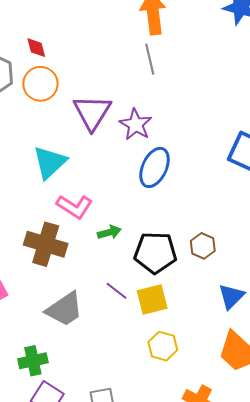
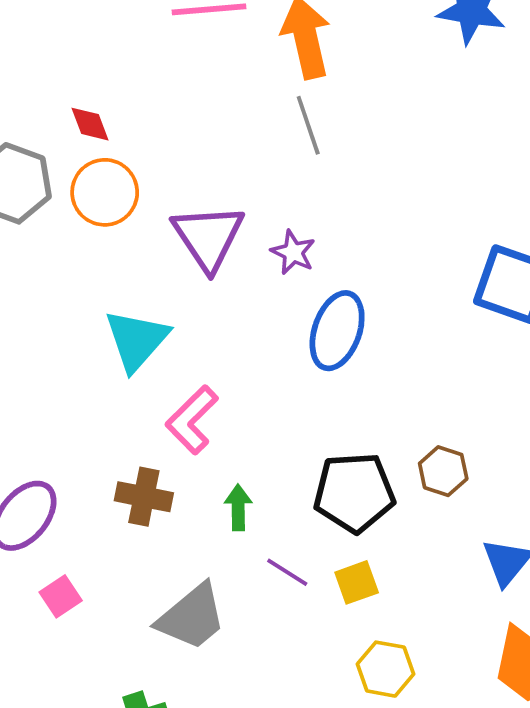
purple star: (136, 124) -> (293, 252), size x0.7
pink L-shape: (75, 207) -> (192, 420), turned 108
green arrow: (109, 232) -> (238, 508), moved, turned -70
brown cross: (46, 244) -> (144, 497), size x0.7
yellow square: (152, 299) -> (357, 582), size x0.7

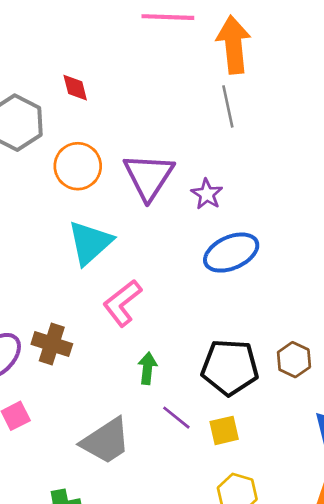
orange circle: (105, 192) -> (78, 166), moved
blue ellipse: (337, 331) -> (231, 253), turned 40
brown cross: (144, 497) -> (52, 344), moved

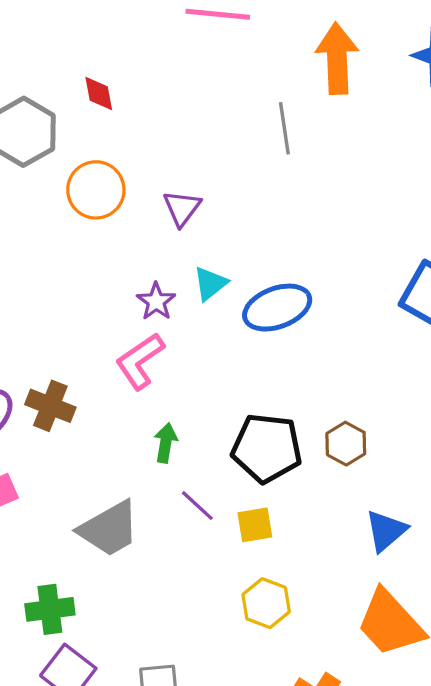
orange arrow: (234, 45) -> (337, 58), moved
purple triangle: (149, 177) -> (182, 208), size x0.6
purple star: (207, 194) -> (156, 301), moved
cyan triangle: (90, 243) -> (210, 284), moved, size x0.6

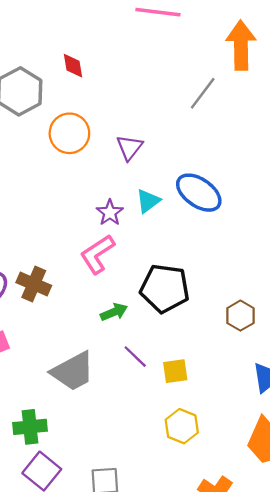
gray line: (284, 128) -> (203, 93), turned 44
blue ellipse: (277, 308) -> (199, 193), moved, turned 54
green arrow: (166, 443) -> (114, 312), turned 56
black pentagon: (267, 448) -> (165, 288), moved

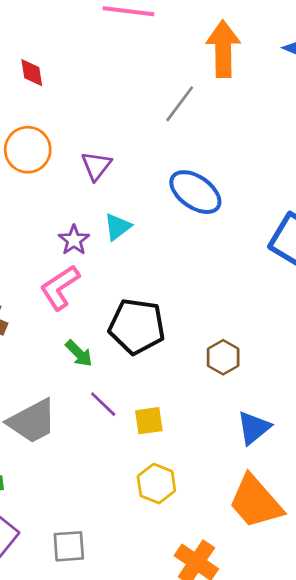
blue ellipse: (199, 193) -> (195, 192), moved
green arrow: (114, 312) -> (79, 353), turned 68

